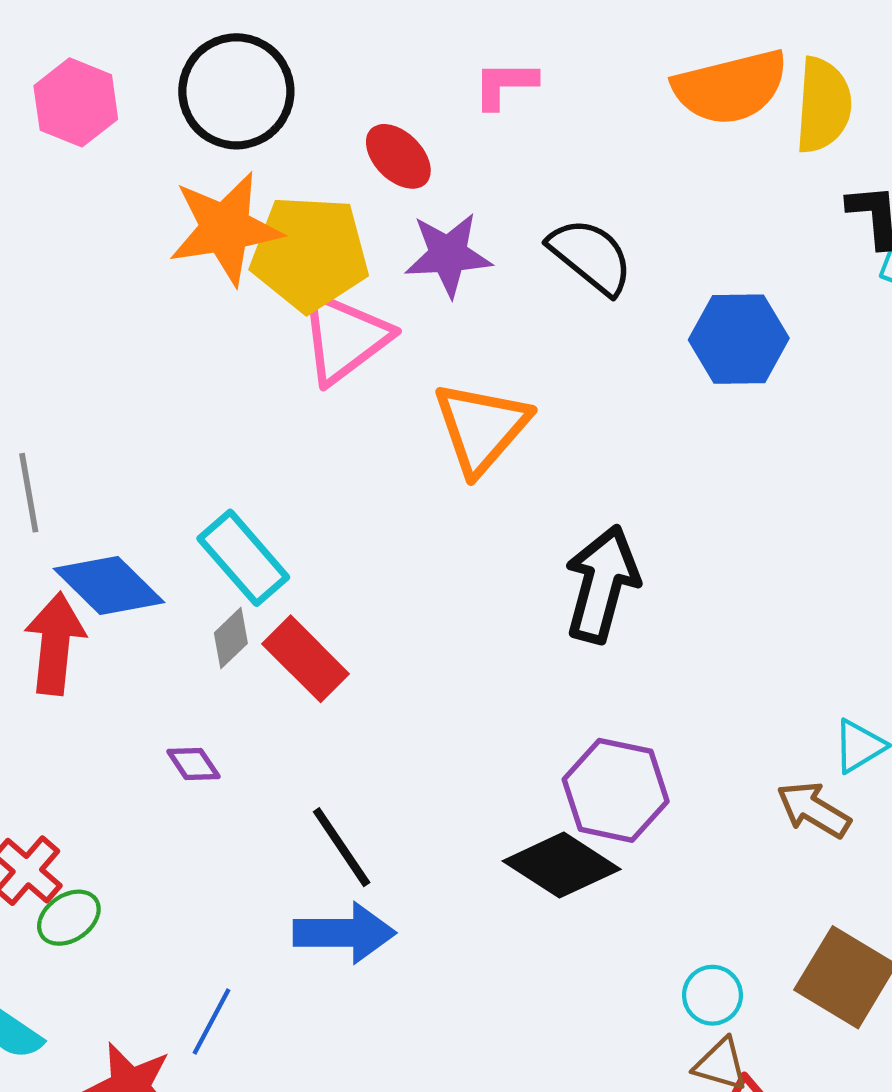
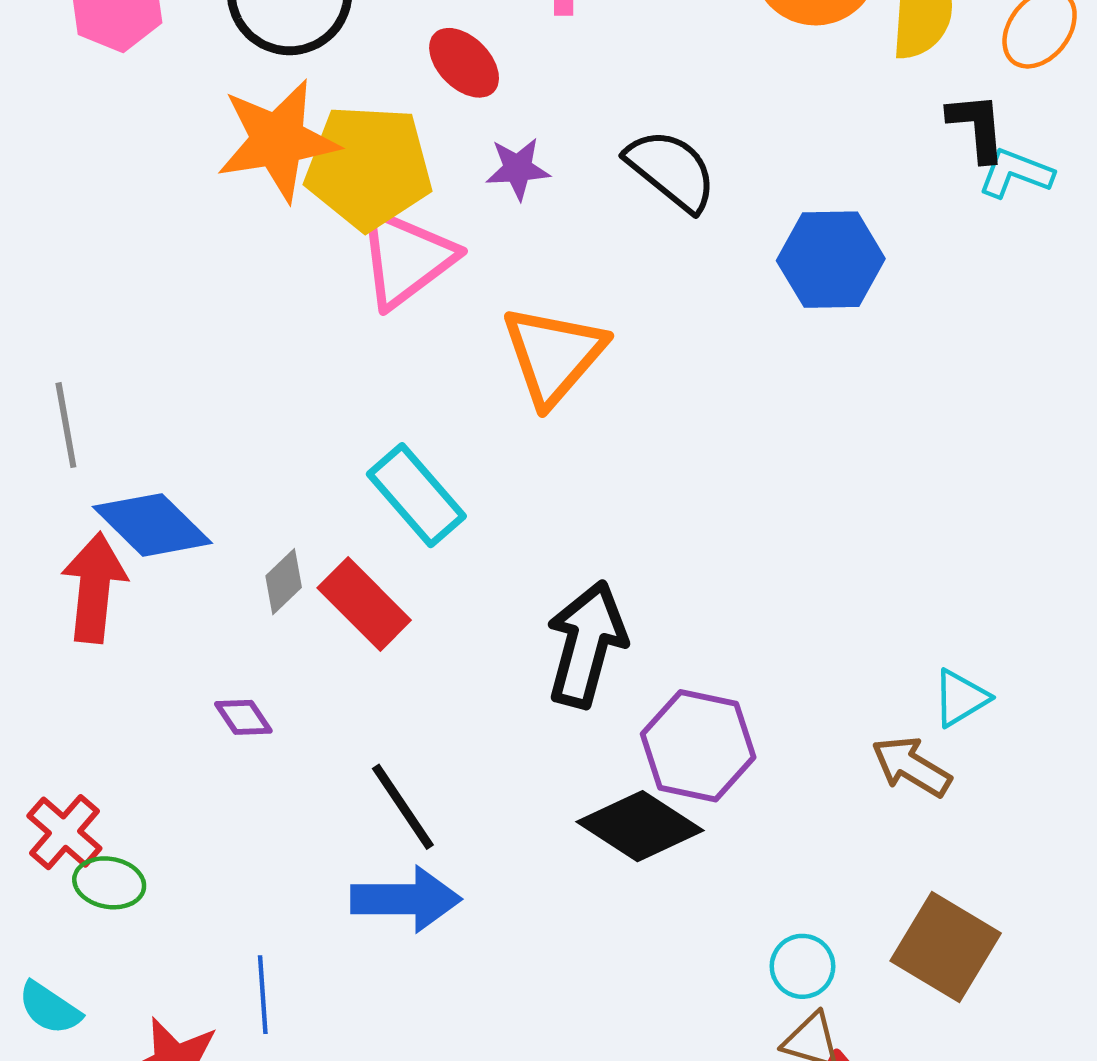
purple star: (448, 255) -> (518, 169), size x0.7
cyan rectangle: (243, 558) -> (416, 495), moved
black arrow: (602, 584) -> (586, 644), moved
green ellipse: (69, 918) -> (109, 883), turned 44
blue line: (211, 1021) -> (263, 995), turned -32

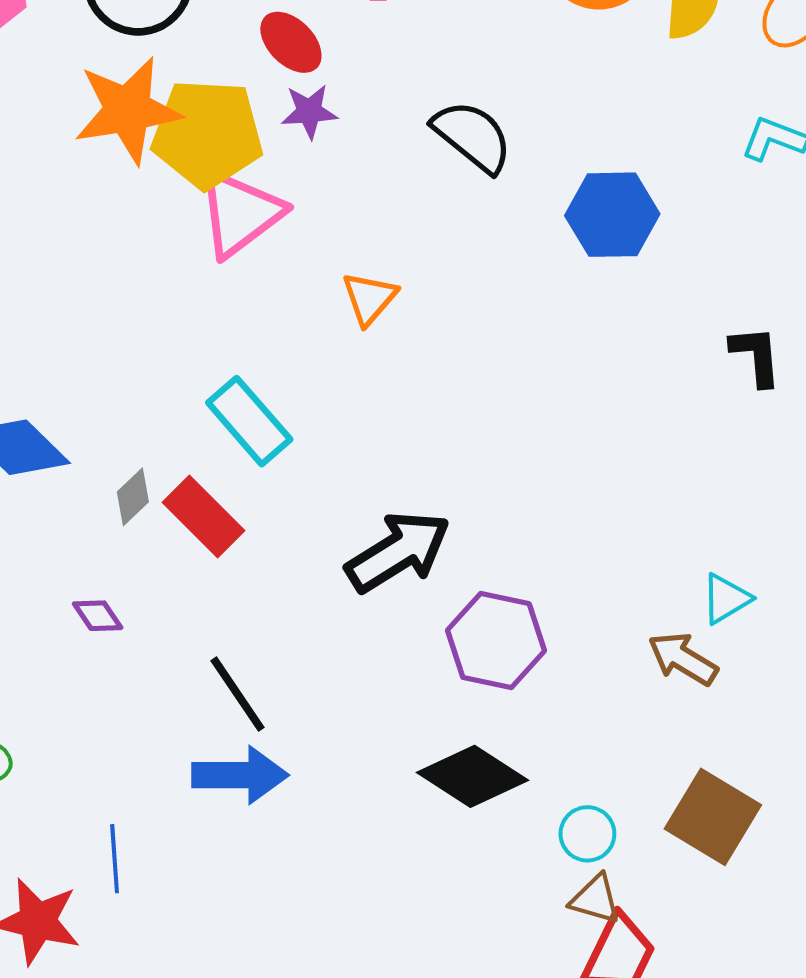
black L-shape: (977, 127) -> (756, 356), moved
purple star: (518, 169) -> (309, 112), moved
orange triangle: (553, 355) -> (369, 298), size x0.6
black arrow: (586, 644) -> (398, 552), turned 43
black diamond: (640, 826) -> (473, 776), moved

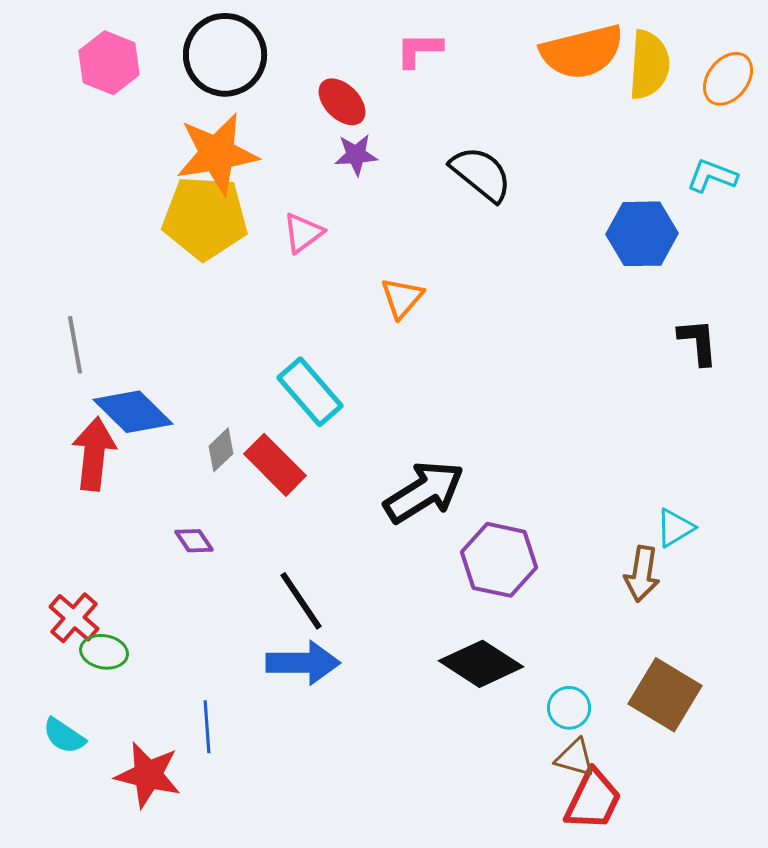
yellow pentagon: (207, 134) -> (205, 218), moved
pink triangle: (240, 213) -> (303, 233), size x0.6
blue hexagon: (612, 215) -> (642, 234), moved
brown arrow: (683, 659) -> (642, 574), turned -112

